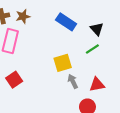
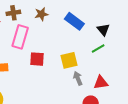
brown star: (23, 16) -> (41, 14), moved
red square: (14, 80) -> (37, 59), moved, turned 35

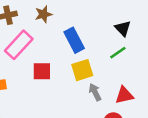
blue rectangle: (74, 21) -> (74, 40), moved, turned 30
pink rectangle: (20, 37) -> (19, 45), turned 30

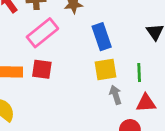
green line: (118, 53) -> (139, 73), moved, turned -66
red square: (42, 71) -> (42, 69), moved

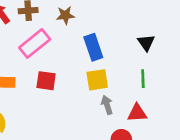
red square: (42, 69) -> (46, 81), moved
green line: (139, 73) -> (143, 79), moved

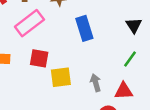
green line: (143, 79) -> (130, 59), turned 36
yellow square: (97, 80) -> (61, 77), moved

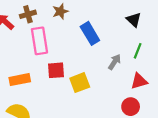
pink rectangle: (29, 23) -> (39, 41), turned -48
gray arrow: (96, 83) -> (114, 62), moved, turned 63

